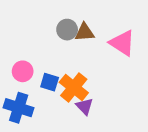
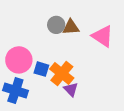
pink circle: (23, 71) -> (19, 60), size x1.5

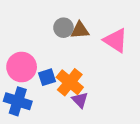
blue square: (41, 69) -> (47, 77), turned -35

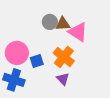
pink triangle: (116, 40) -> (78, 32), moved
orange cross: (70, 82) -> (64, 57), moved

